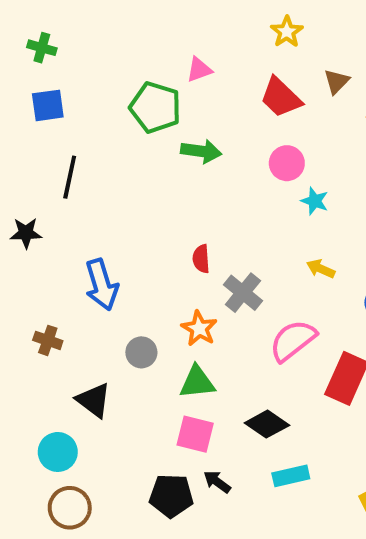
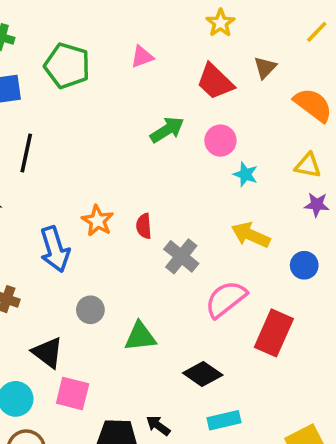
green pentagon: (155, 107) -> (67, 66), moved
green arrow: (201, 151) -> (167, 130), moved, turned -40
yellow arrow: (321, 269) -> (251, 235), size x1.5
orange star: (199, 328) -> (98, 221), moved
pink square: (195, 434) -> (73, 394), moved

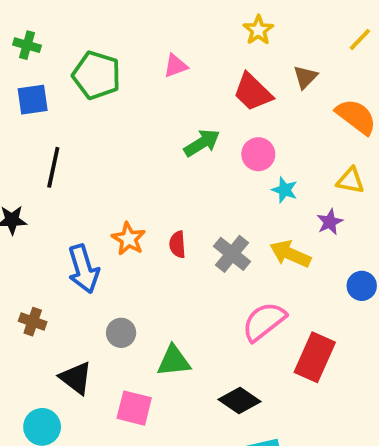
purple star: (317, 205) -> (330, 222), moved, turned -30
gray cross: (181, 256) -> (232, 254), moved
blue circle: (304, 265) -> (362, 286), moved
pink square: (73, 394) -> (134, 408), moved

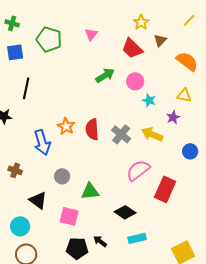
yellow star: (258, 30) -> (141, 22), moved
pink triangle: (176, 66) -> (91, 34), turned -32
red semicircle: (177, 244) -> (92, 129), size x1.5

